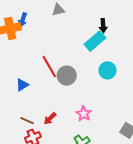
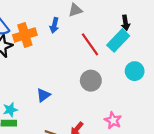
blue arrow: (23, 20) -> (54, 25), moved
red line: (49, 66) -> (90, 44), moved

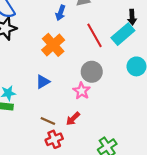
orange cross: (25, 35) -> (53, 45), moved, turned -30
pink star: (113, 120) -> (82, 91), moved

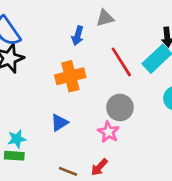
orange cross: (53, 45) -> (70, 76), turned 30

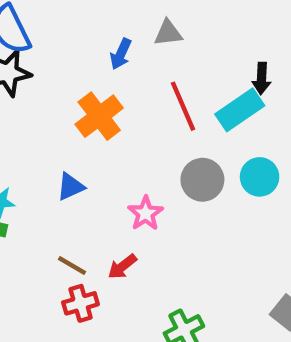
orange cross: (70, 76) -> (99, 116), turned -32
gray circle: (120, 107) -> (202, 180), moved

